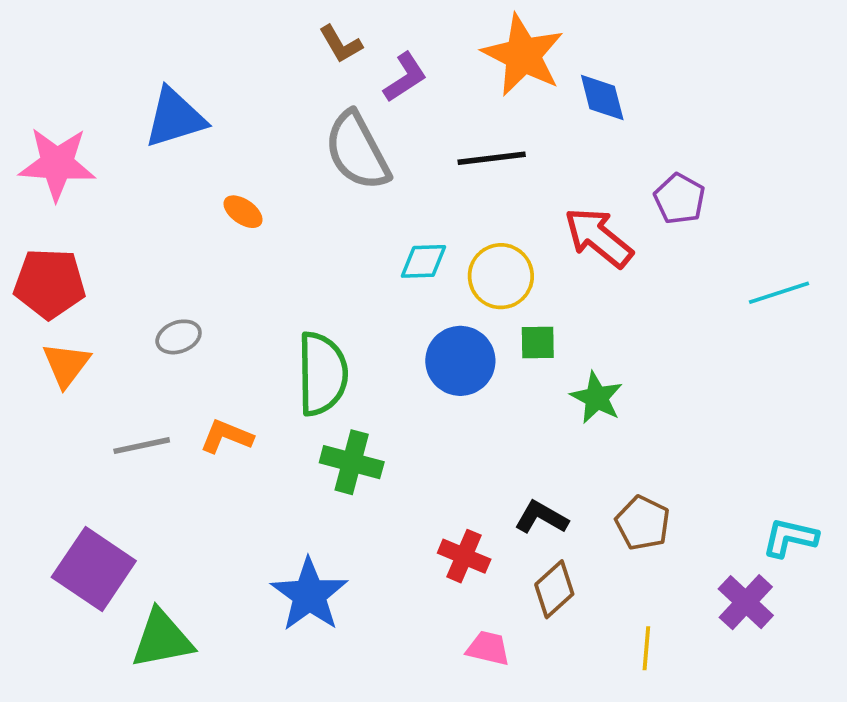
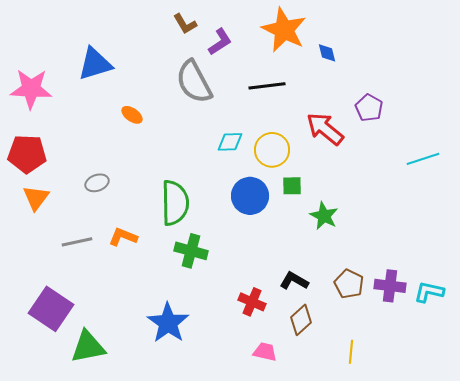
blue diamond: (602, 97) -> (327, 53), size x0.7
purple cross: (746, 602) -> (390, 286), moved, turned -36

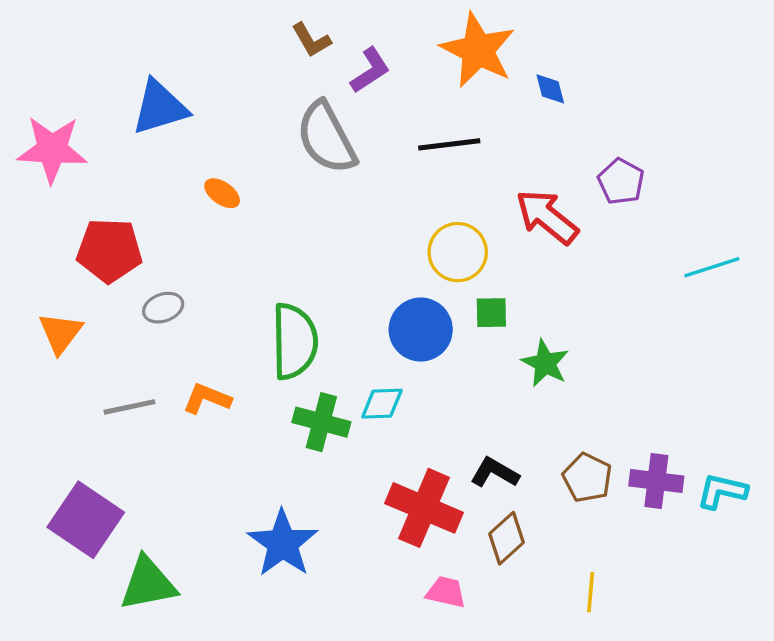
cyan diamond: (230, 142) -> (382, 404), moved
red pentagon: (27, 154) -> (109, 250), moved
red cross: (252, 302) -> (424, 508), size x1.6

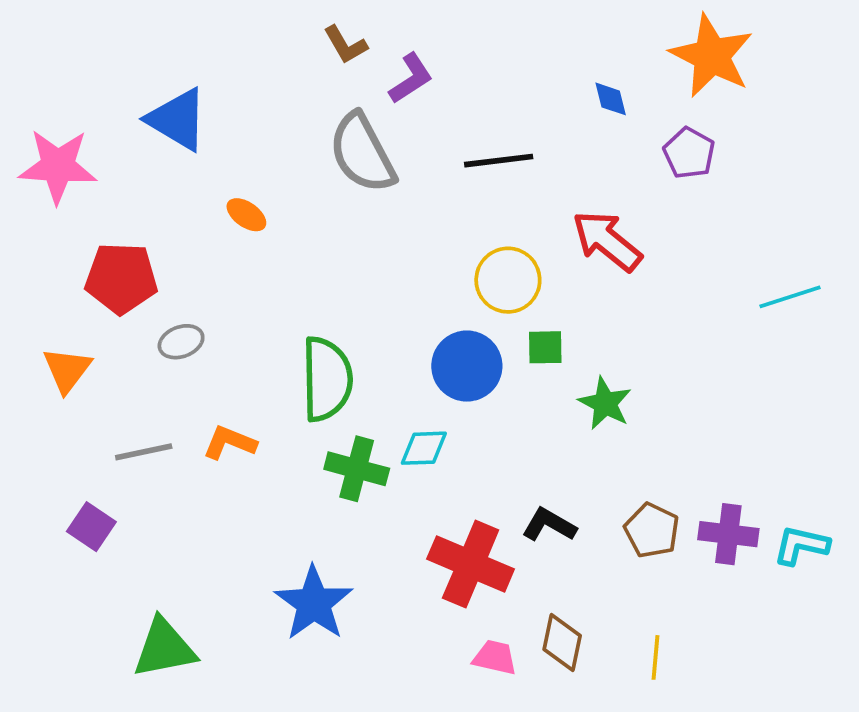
orange star: (478, 50) -> (712, 56), moved
blue triangle: (160, 107) -> (177, 119), turned 48
purple pentagon: (621, 181) -> (689, 153), moved
purple square: (86, 520) -> (91, 527), moved, size x0.6
brown diamond: (507, 538) -> (562, 642), moved, turned -36

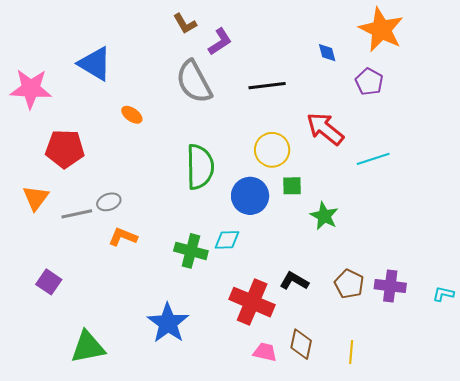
cyan line: (790, 297) -> (373, 159), moved
gray ellipse: (181, 342) -> (109, 202), moved
green semicircle: (327, 379) -> (200, 167), moved
gray line: (144, 452) -> (77, 214), moved
cyan L-shape: (801, 545) -> (443, 294), moved, size x0.7

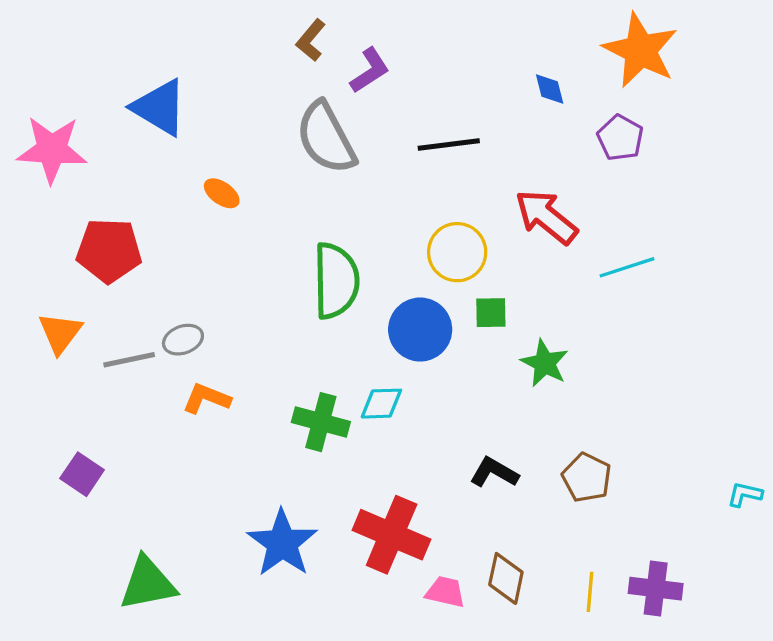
brown L-shape: (185, 24) -> (311, 40), turned 70
purple cross: (390, 286) -> (656, 589), moved
red cross: (252, 302) -> (392, 535), moved

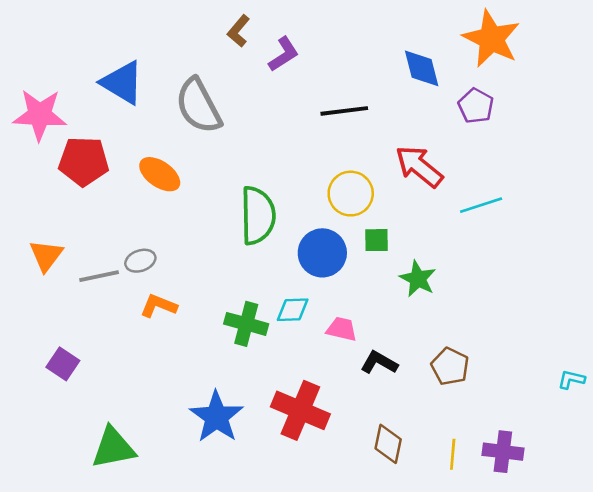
blue diamond: (550, 89) -> (422, 68), size x1.6
gray semicircle: (326, 138) -> (198, 106), moved
orange ellipse: (222, 193) -> (160, 174), moved, size x1.5
red pentagon: (109, 250) -> (84, 161), moved
pink trapezoid: (445, 592) -> (342, 329), moved

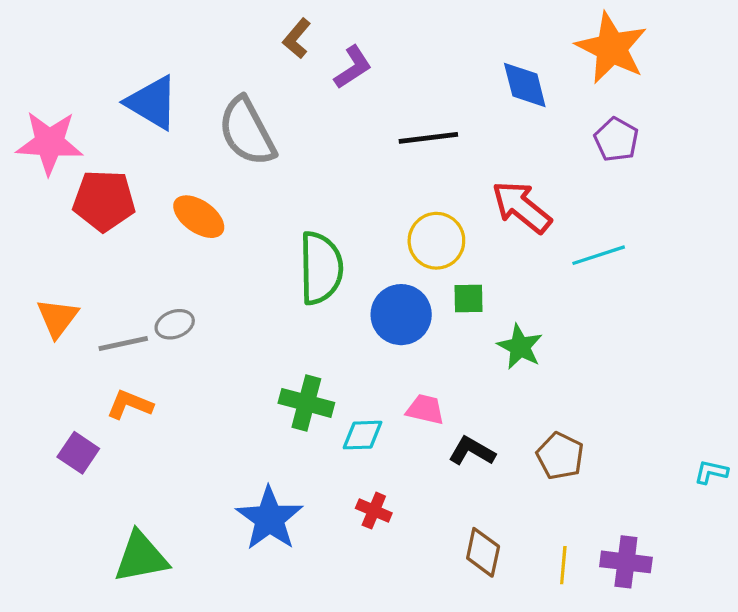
purple pentagon: (476, 106) -> (616, 140), moved
orange L-shape: (158, 306) -> (130, 405), moved
cyan diamond: (293, 310) -> (363, 435), moved
red cross: (300, 410) -> (374, 511), size x0.5

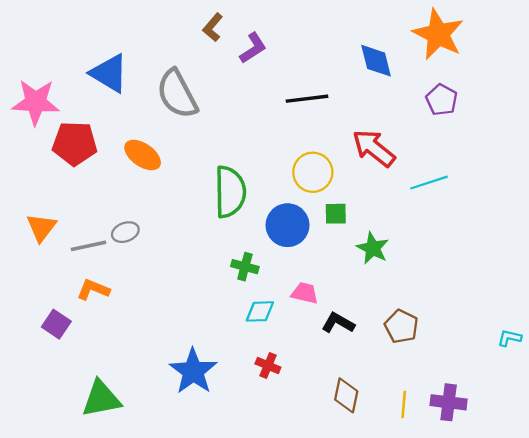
green cross: (306, 403) -> (245, 267), moved, size x0.7

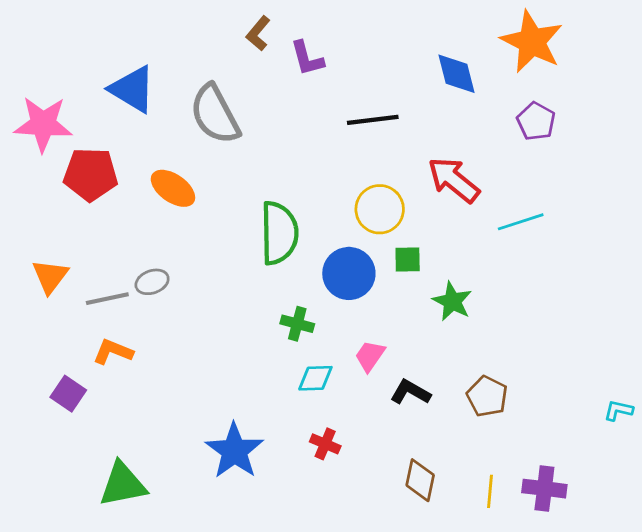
purple L-shape: (253, 48) -> (307, 58), turned 108
pink trapezoid: (305, 293) -> (370, 356), turned -68

